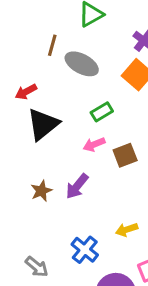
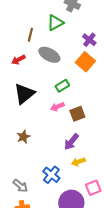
brown line: (52, 45) -> (30, 35), moved
red arrow: (26, 92) -> (18, 60), moved
purple arrow: (77, 186) -> (71, 142), moved

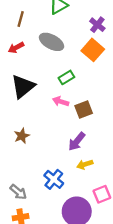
brown line: (30, 35) -> (21, 19), moved
pink arrow: (57, 107) -> (61, 101), turned 40

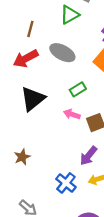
red arrow: (16, 48) -> (26, 59), size x1.5
brown star: (22, 136) -> (22, 157), moved
blue cross: (54, 179) -> (66, 183), moved

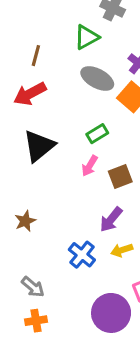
gray ellipse: (62, 53) -> (97, 78), moved
pink arrow: (72, 114) -> (90, 166), turned -77

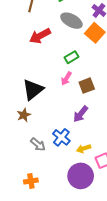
red arrow: (30, 94) -> (40, 36), moved
black triangle: (39, 146) -> (33, 90), moved
yellow arrow: (122, 250) -> (84, 149), moved
gray arrow: (33, 287) -> (38, 144), moved

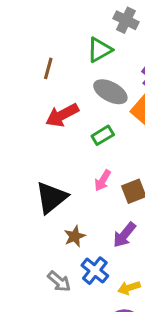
green rectangle: (71, 57) -> (103, 135), moved
brown star: (24, 115) -> (75, 236), moved

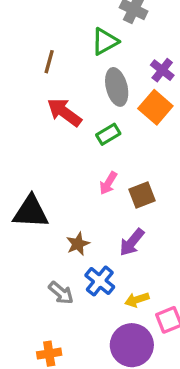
gray ellipse: (110, 92) -> (117, 87), turned 48
red arrow: (62, 115) -> (64, 112), turned 64
black triangle: (51, 197) -> (31, 212), moved, turned 42

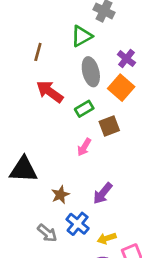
brown square: (142, 195) -> (109, 126), moved

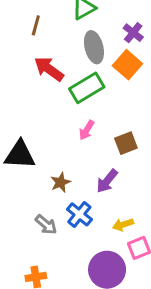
green rectangle: (84, 109) -> (87, 88), size x1.6
brown square: (109, 126) -> (126, 143), moved
yellow arrow: (107, 238) -> (123, 225), moved

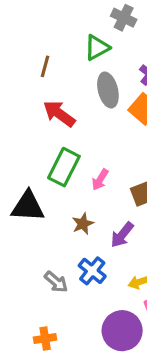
green rectangle: (87, 88) -> (64, 167), moved, turned -32
brown star: (61, 182) -> (83, 224), moved

